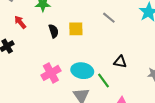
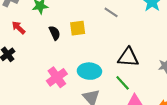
black triangle: (120, 62) -> (128, 57), size x1.5
green line: (103, 80) -> (123, 83), moved

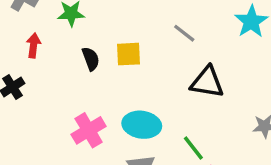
red arrow: (18, 28) -> (33, 46), turned 48
black triangle: (128, 57) -> (207, 82), moved

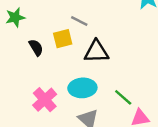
gray line: (184, 33) -> (79, 21), moved
black triangle: (207, 82) -> (96, 52), moved

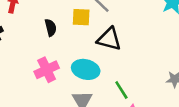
black semicircle: (36, 48) -> (51, 28), moved

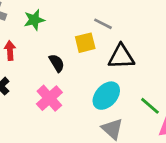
cyan ellipse: (86, 69) -> (106, 96), turned -45
pink cross: (47, 70) -> (49, 98), moved

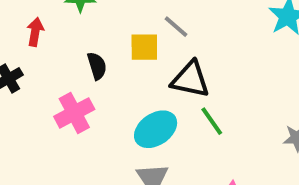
green line: (150, 106) -> (212, 121), moved

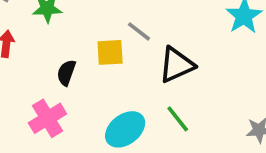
black semicircle: (97, 66) -> (66, 73), turned -140
black triangle: (190, 79) -> (177, 65), moved, turned -33

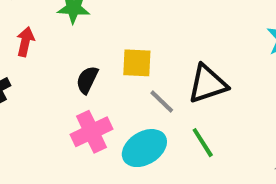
gray line: (139, 31) -> (162, 101), moved
pink cross: (47, 118) -> (92, 132), moved

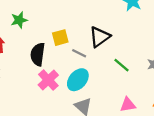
black semicircle: (87, 80) -> (38, 54), size x1.5
green line: (203, 143) -> (122, 65), moved

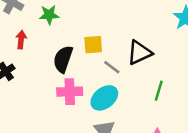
green line: (122, 65) -> (159, 91), turned 56
pink cross: (48, 80) -> (70, 92), turned 30

